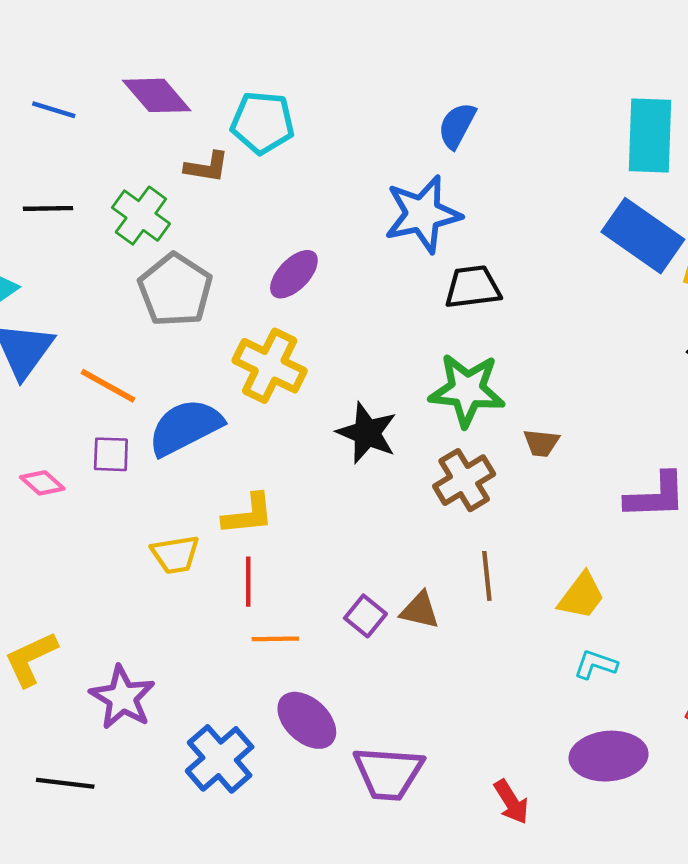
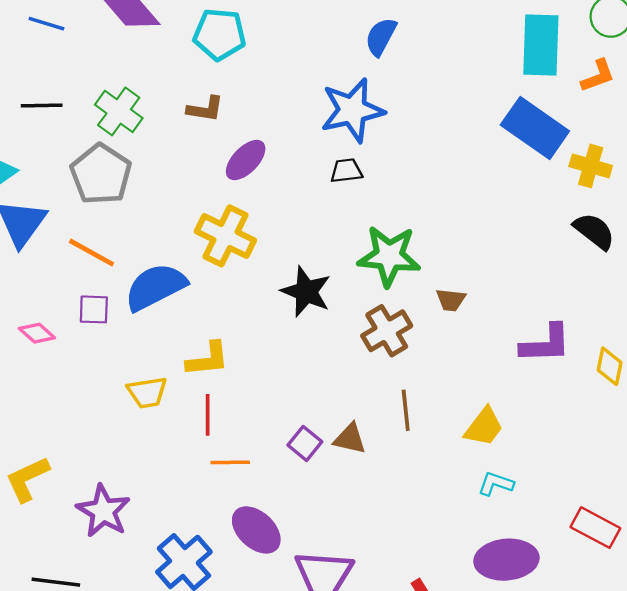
brown L-shape: (207, 167) -> (205, 109), moved
black trapezoid: (473, 287) -> (346, 171), moved, size x0.7
gray pentagon: (175, 290) -> (101, 174), moved

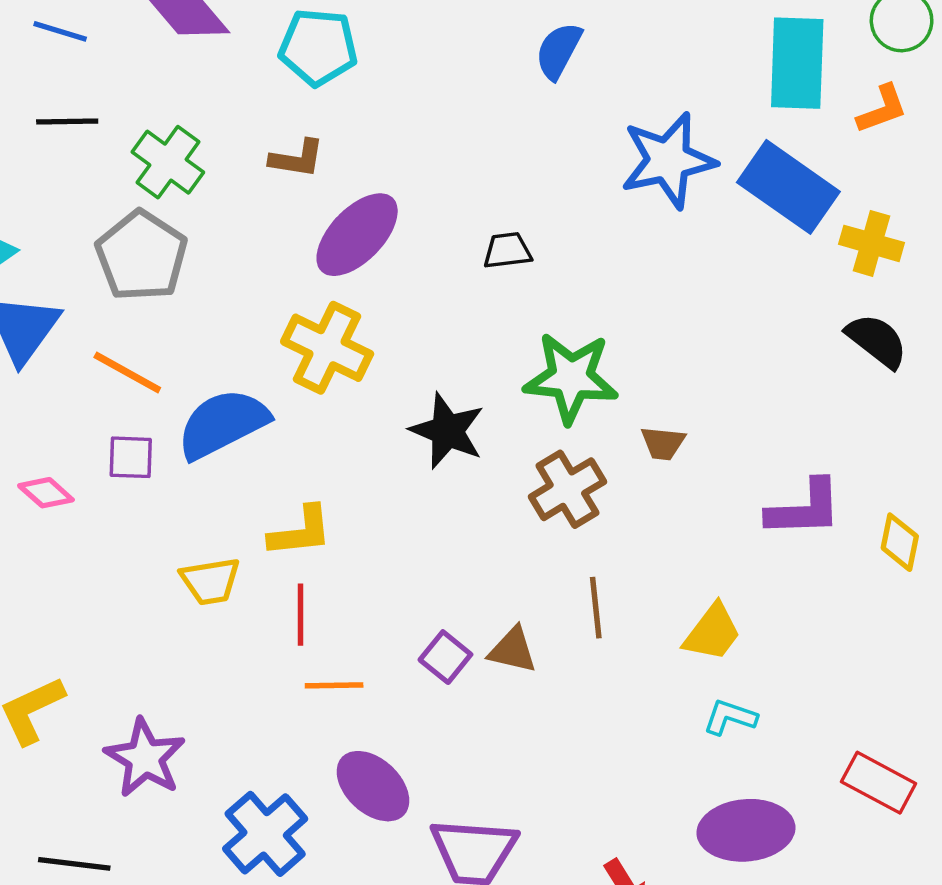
black line: (42, 105) -> (67, 121), moved
blue star: (352, 110) -> (668, 160), moved
purple ellipse: (246, 160) -> (357, 235), size x1.4

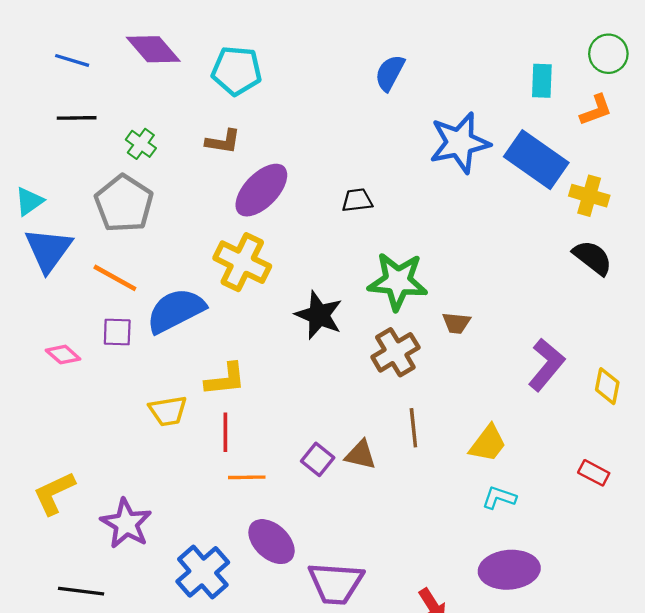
cyan rectangle: (797, 63) -> (542, 81), size x0.6
green cross: (168, 162) -> (141, 144), size x0.7
purple L-shape: (804, 509) -> (546, 365), turned -48
red rectangle: (879, 783) -> (594, 473), moved, size x0.7

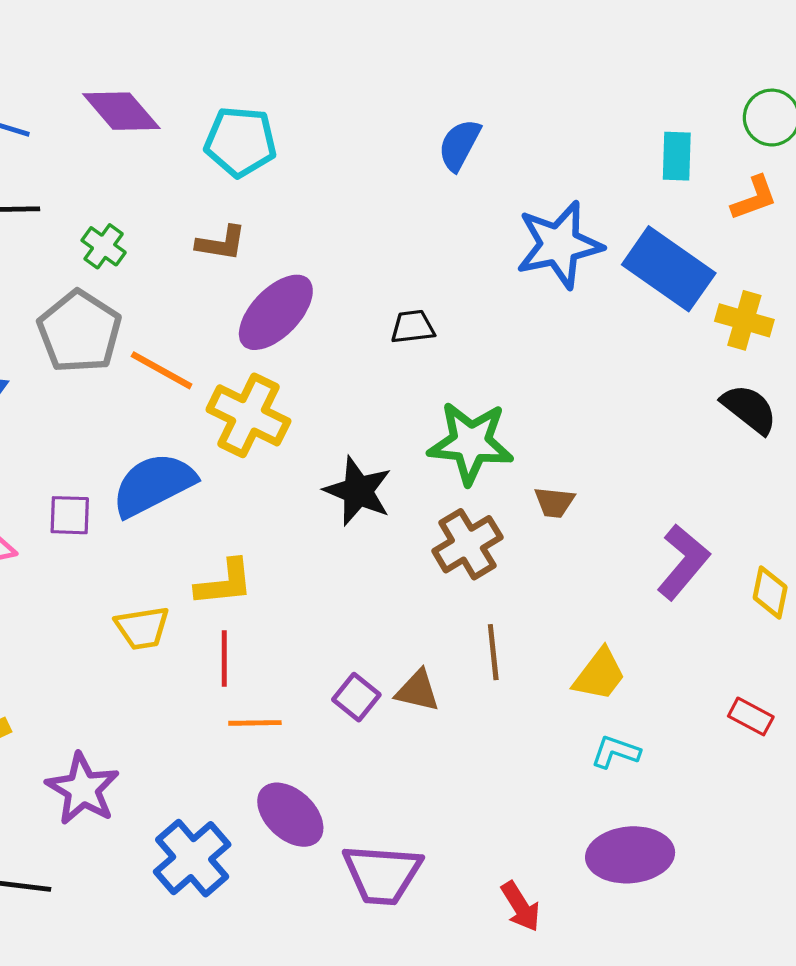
orange line: (115, 278) -> (162, 370), moved

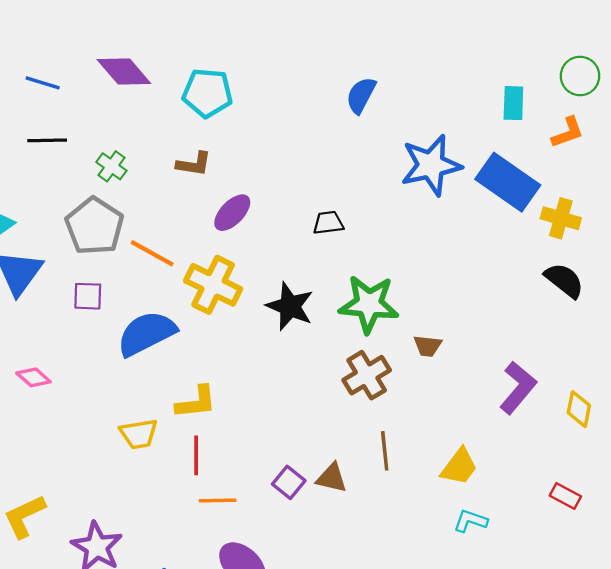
purple ellipse: (276, 312) -> (232, 213), size x0.7
black star: (358, 491) -> (290, 306), moved
purple square: (70, 515) -> (88, 296), moved

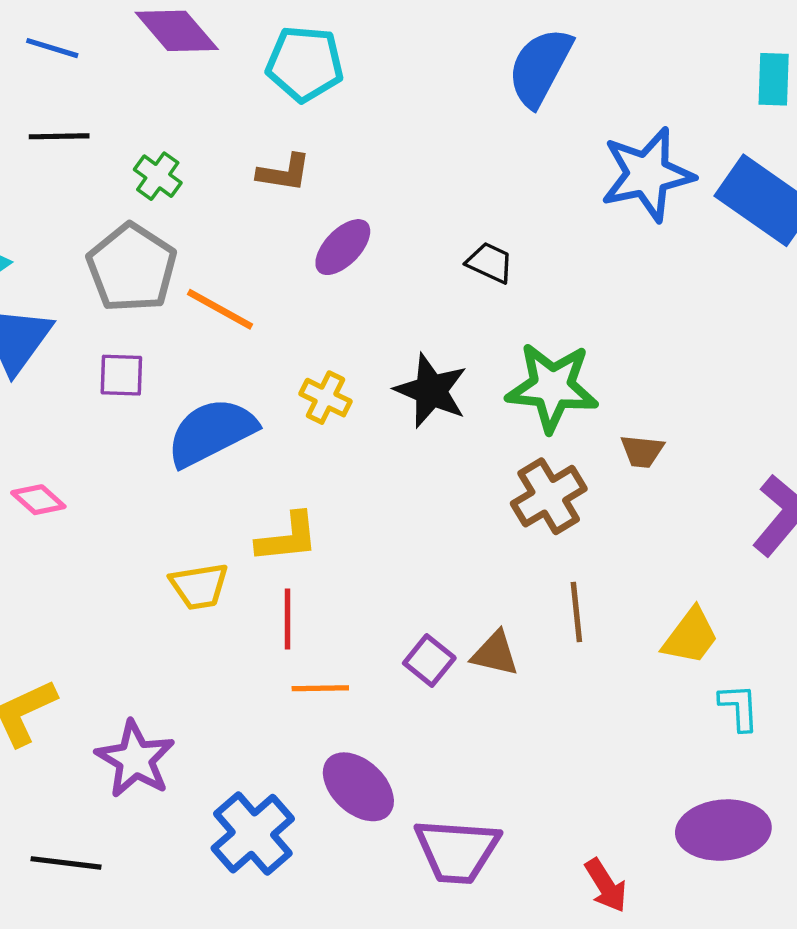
blue semicircle: (361, 95) -> (540, 67), size x1.4
black trapezoid: (328, 223) -> (490, 263), turned 32
yellow cross: (213, 285) -> (326, 398), moved, size x0.6
cyan L-shape: (470, 521) -> (739, 707), moved, turned 68

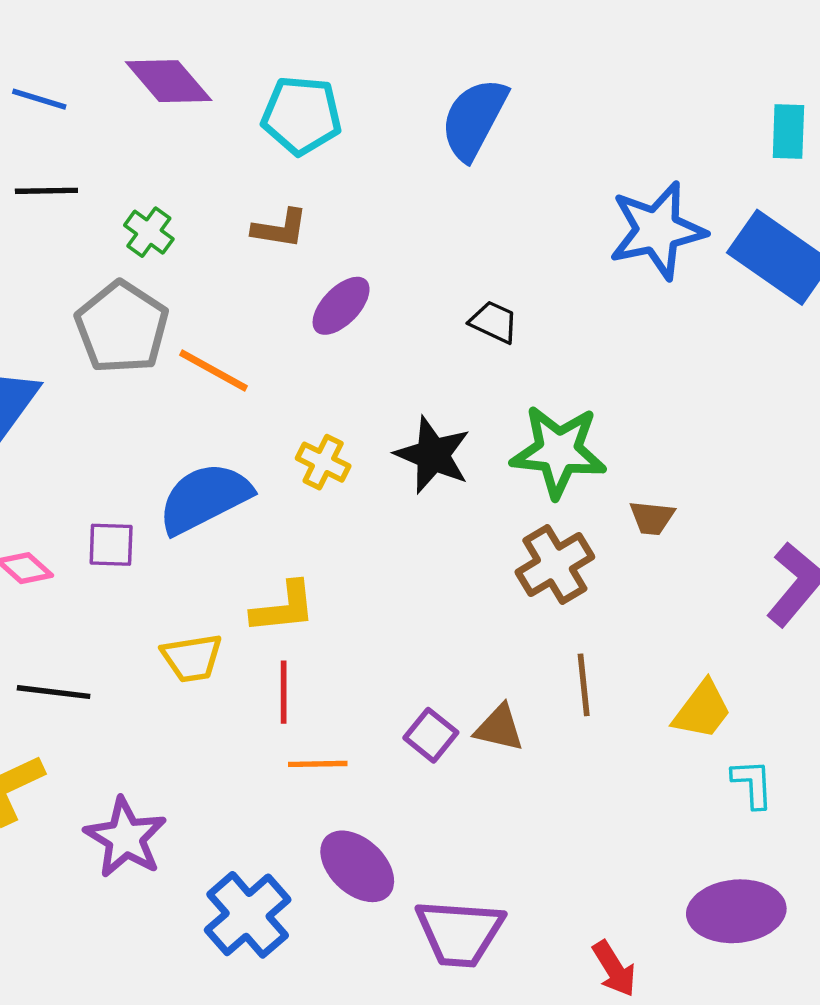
blue semicircle: (540, 67) -> (474, 119), moved
purple square: (121, 375) -> (111, 545), moved
black line: (66, 863) -> (54, 692), moved

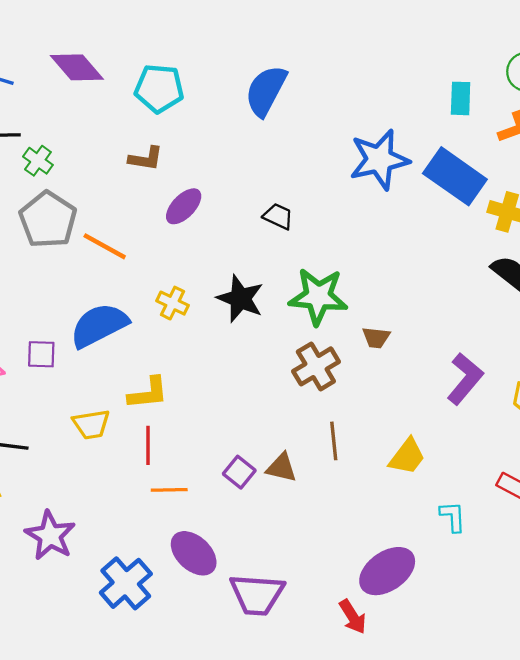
green cross: (149, 232) -> (38, 161), moved
cyan L-shape: (753, 784) -> (453, 517), moved
purple ellipse: (736, 911) -> (387, 571), moved, turned -30

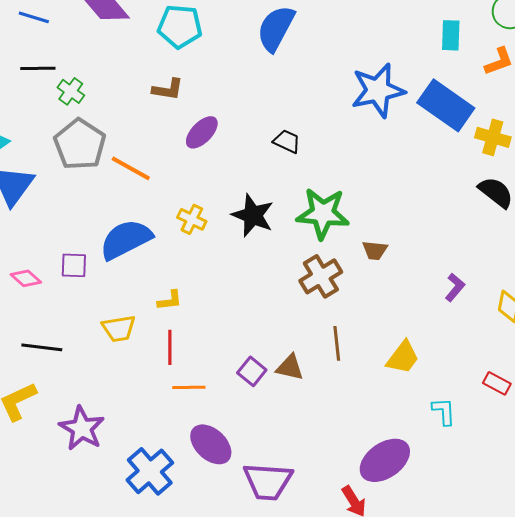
purple L-shape: (465, 379) -> (455, 287), size x0.6
yellow L-shape: (148, 393) -> (170, 300), size x0.7

